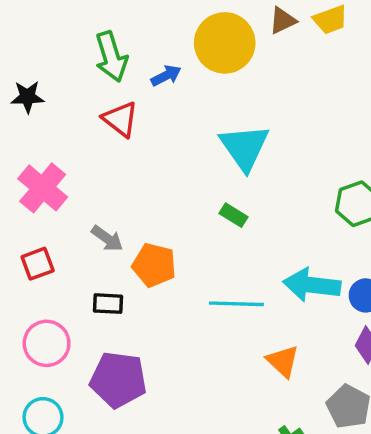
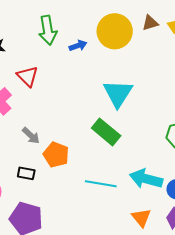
red triangle: (120, 119) -> (28, 76), moved
green rectangle: (233, 215) -> (106, 132), size x1.8
orange triangle: (283, 361) -> (141, 218), moved

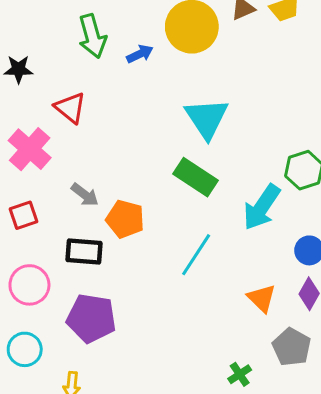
black rectangle: (26, 173) -> (84, 252), size x1.4
cyan arrow: (146, 179) -> (262, 207), moved, turned -64
cyan line: (101, 184) -> (196, 255), turned -60

